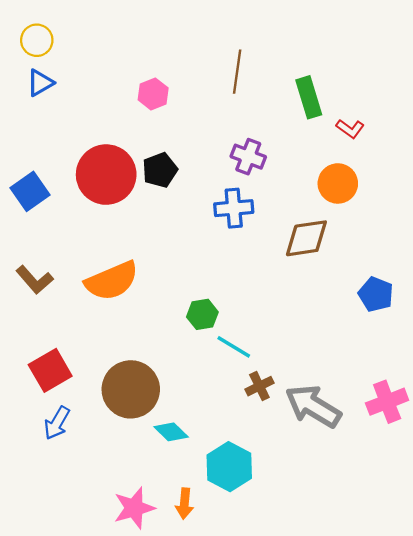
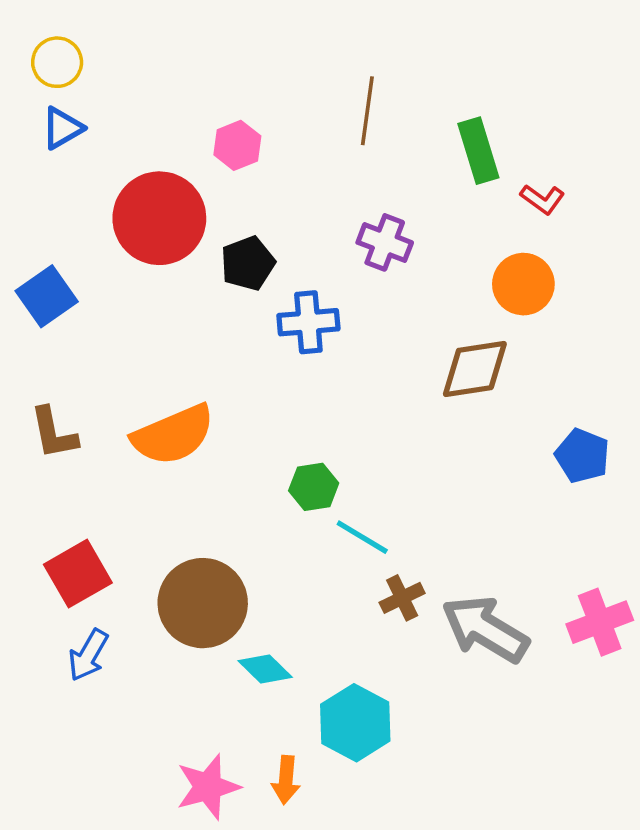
red circle: (106, 175) -> (159, 218), moved
blue cross: (234, 208) -> (308, 322), moved
brown L-shape: (35, 280) -> (54, 433), turned 30

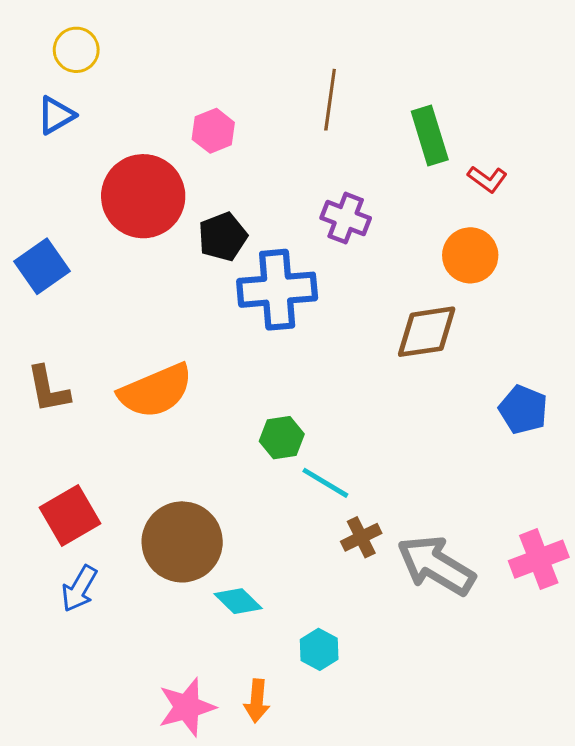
yellow circle: (57, 62) -> (76, 50), moved
blue cross: (308, 322) -> (277, 290), size x1.4
cyan hexagon: (355, 723) -> (319, 649), size x0.6

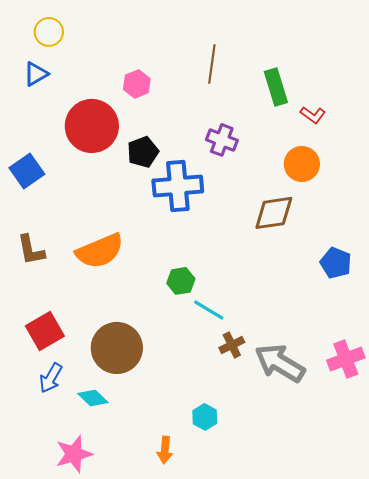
cyan diamond: (238, 601) -> (93, 398), moved
pink star: (187, 707) -> (74, 454), moved

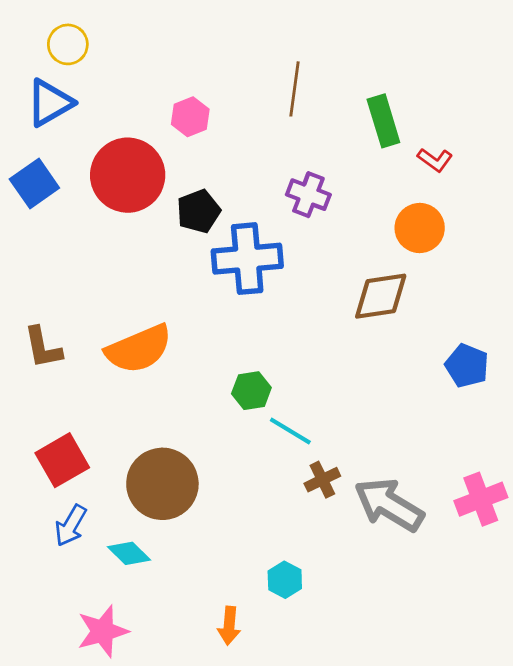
blue triangle: (36, 74) -> (50, 103), size x1.4
blue square: (27, 171) -> (34, 183), moved

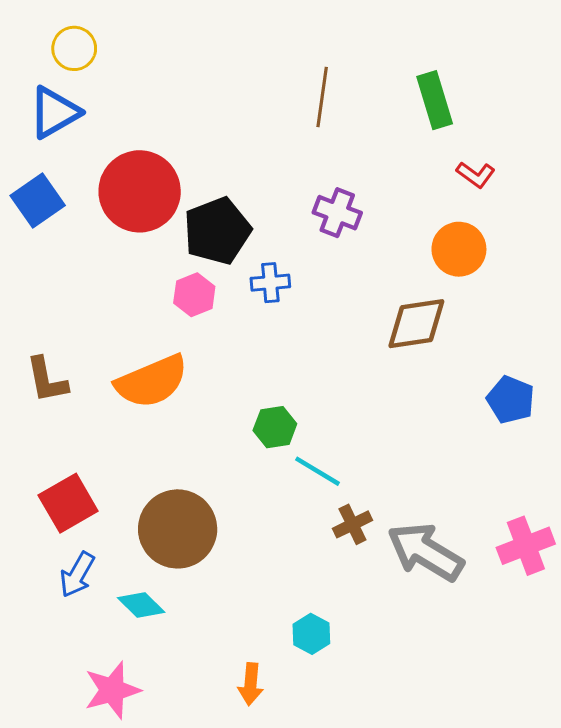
pink hexagon: (190, 117) -> (194, 295), moved
green rectangle: (383, 121) -> (435, 100), moved
black pentagon: (199, 211) -> (217, 231), size x1.4
blue cross: (247, 259) -> (270, 283), size x0.5

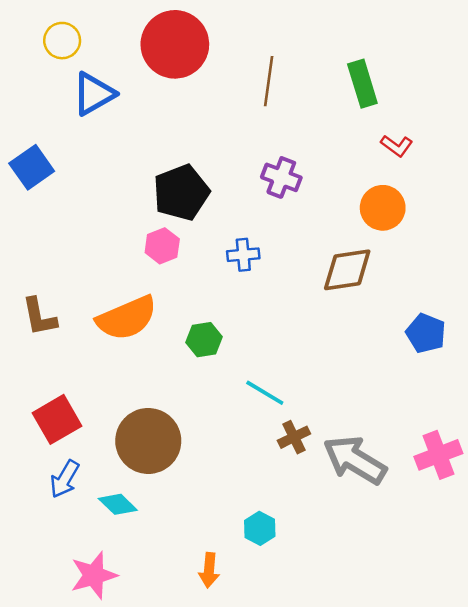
blue triangle: (54, 112) -> (94, 94), moved
red circle: (140, 191) -> (175, 44), moved
blue cross: (270, 283) -> (243, 255), moved
green hexagon: (275, 427) -> (204, 340), moved

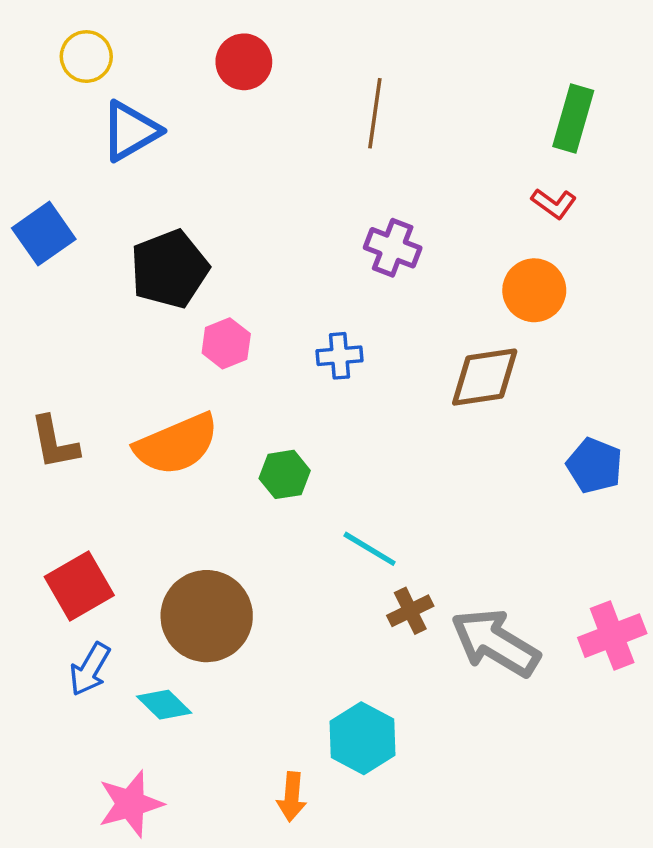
red circle: (175, 44) -> (244, 62), size x0.6
green rectangle: (362, 84) -> (573, 119), moved, turned 33
black pentagon: (181, 193) -> (169, 269), moved
cyan hexagon: (260, 528) -> (363, 738), size x1.5

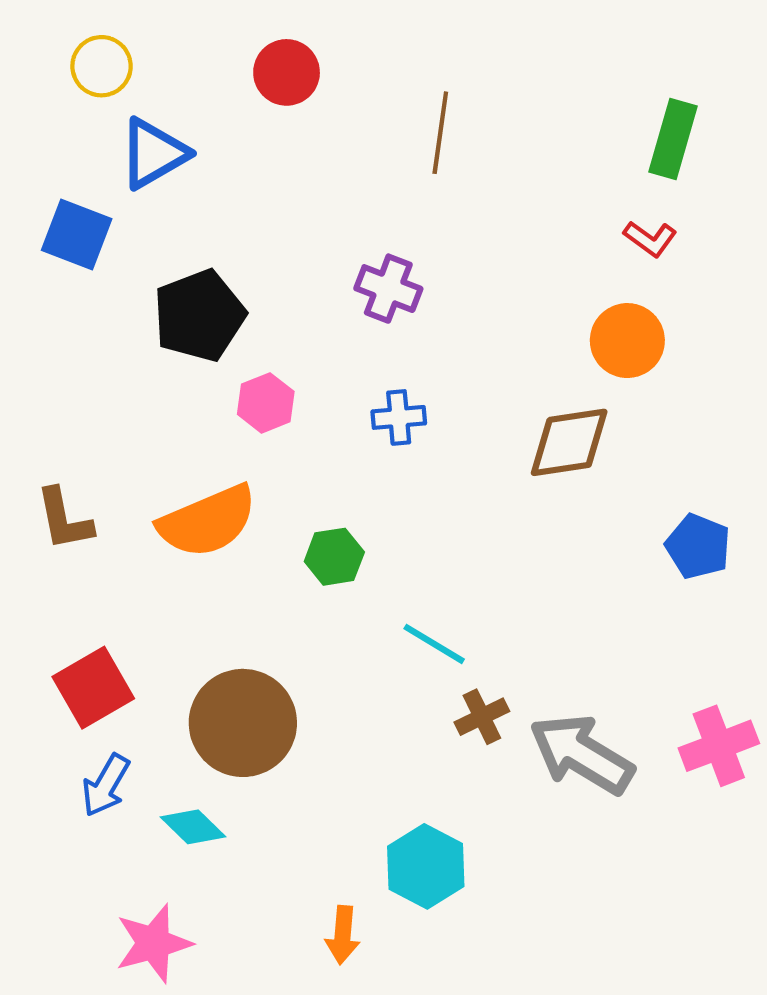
blue square: (44, 234) -> (77, 235), moved, turned -34
purple cross: (393, 248) -> (388, 289), moved

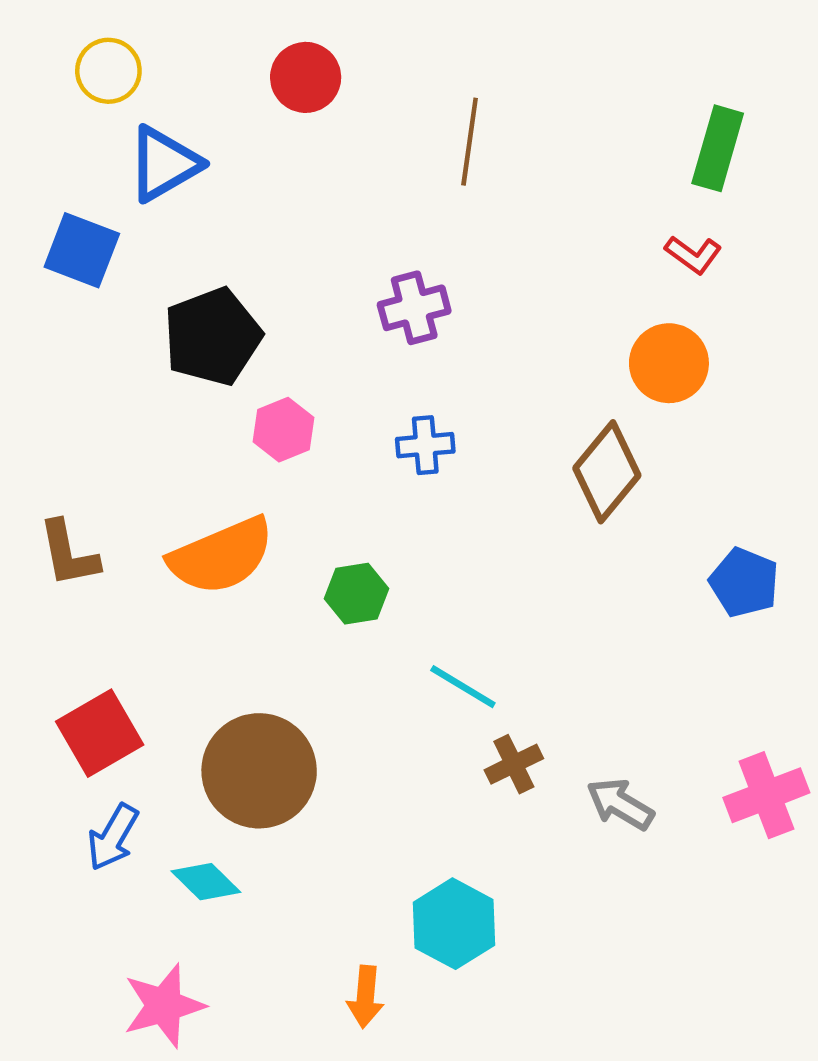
purple cross: (388, 289) -> (414, 308), turned -36
brown diamond: (569, 442) -> (607, 472), turned -42
gray arrow: (582, 754) -> (620, 804), size x0.6

